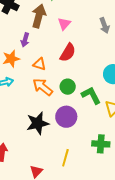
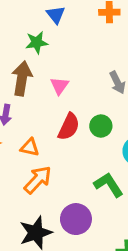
orange arrow: (43, 87) -> (38, 180), turned 100
green circle: (68, 87) -> (101, 126), moved

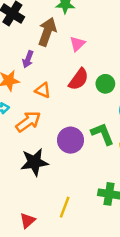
orange arrow: (38, 180) -> (28, 122), moved
purple circle: (76, 219) -> (71, 140), moved

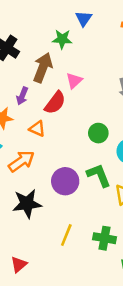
red semicircle: (79, 79) -> (55, 103), moved
green circle: (105, 84) -> (98, 133), moved
yellow line: (65, 207) -> (66, 235), moved

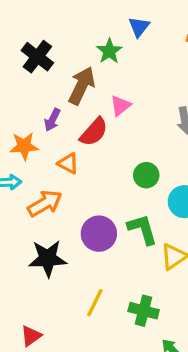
green star: (62, 39) -> (109, 51), turned 30

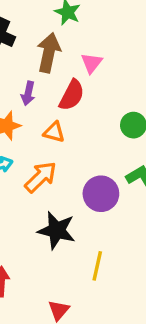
black star: (48, 258) -> (57, 230), turned 30
yellow line: (95, 303) -> (97, 266), moved

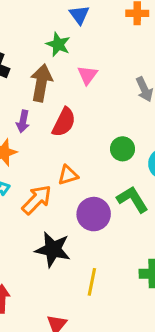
pink triangle: (92, 63) -> (87, 75), moved
orange triangle: (54, 132) -> (68, 175), moved, turned -30

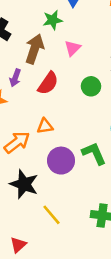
green star: (58, 44) -> (53, 20), turned 30
green circle: (123, 149) -> (91, 86), moved
yellow line: (92, 282) -> (51, 215), turned -60

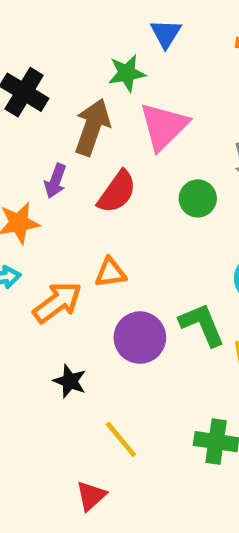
pink triangle: (72, 48) -> (164, 126), size x1.6
black star: (24, 184) -> (70, 381), size x0.6
red triangle: (18, 245) -> (91, 496), moved

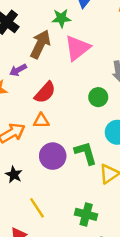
purple arrow: (55, 181) -> (18, 70), turned 35
red semicircle: (117, 192) -> (45, 92), moved
green circle: (198, 198) -> (98, 97), moved

